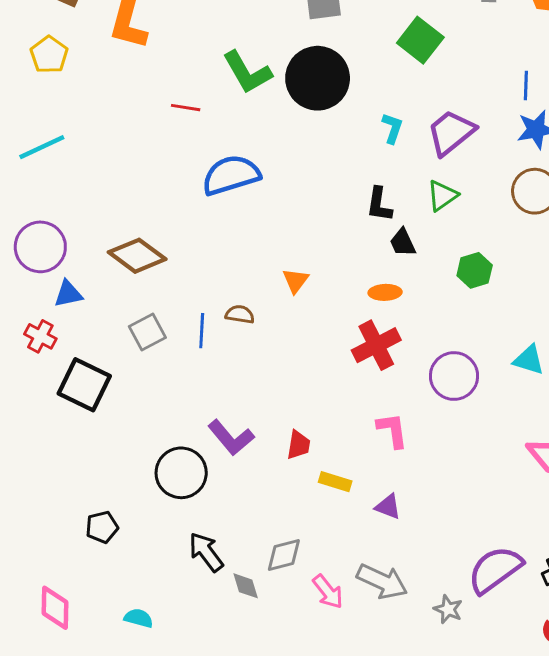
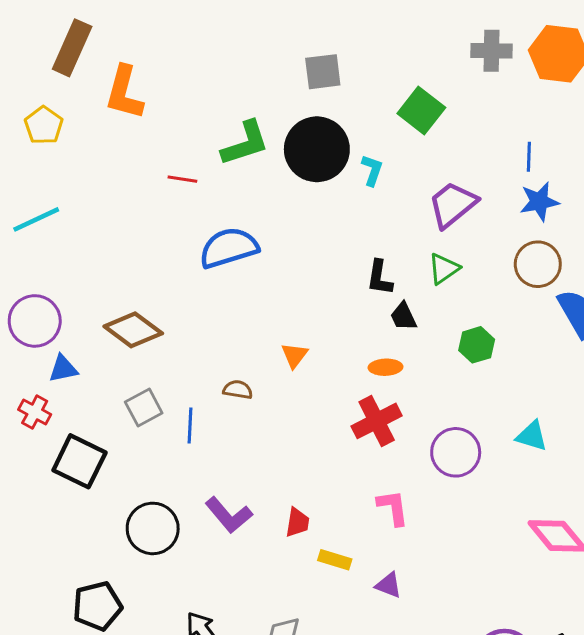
green L-shape: (247, 72) -> (245, 143), turned -78
cyan L-shape: (392, 128) -> (372, 170), moved
blue line: (202, 331) -> (190, 425), moved
black circle: (181, 473) -> (153, 528), moved
black pentagon: (102, 527) -> (97, 606), size x1.5

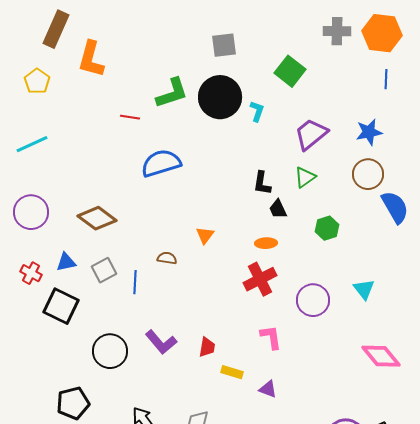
blue line: (529, 157) -> (386, 79), moved
blue triangle: (63, 369) -> (66, 262), moved
cyan triangle: (532, 436) -> (364, 289), turned 35

